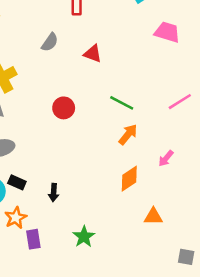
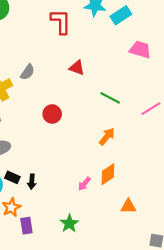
gray semicircle: (50, 42) -> (27, 72), moved
green line: (122, 103) -> (110, 98), moved
pink arrow: (166, 158) -> (84, 184), moved
black arrow: (54, 192) -> (32, 182), moved

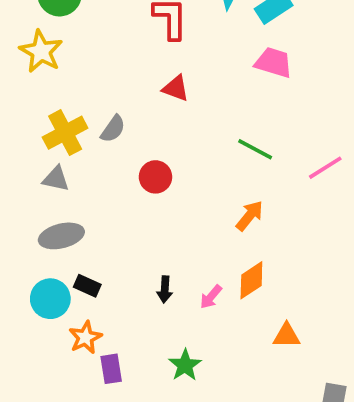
pink trapezoid: (140, 50) -> (274, 62), moved
red triangle: (77, 68) -> (176, 88), moved
gray semicircle: (27, 72) -> (113, 129), moved
black arrow: (32, 182) -> (165, 289), moved

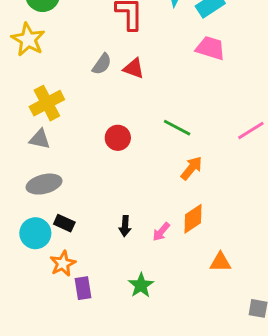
gray semicircle: (113, 129) -> (102, 64), moved
green line: (255, 149) -> (177, 128), moved

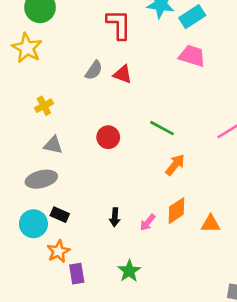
yellow cross: (47, 103) -> (44, 106), size x0.6
gray triangle: (40, 139) -> (53, 145), moved
orange triangle: (220, 262) -> (211, 224), moved

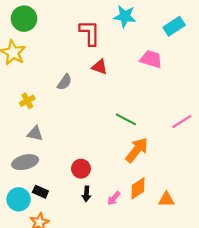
cyan rectangle: (192, 17) -> (174, 26), moved
gray semicircle: (94, 70) -> (65, 82), moved
red triangle: (123, 74) -> (100, 67), moved
red circle: (108, 137) -> (81, 169), moved
orange arrow: (175, 165) -> (137, 150), size x1.4

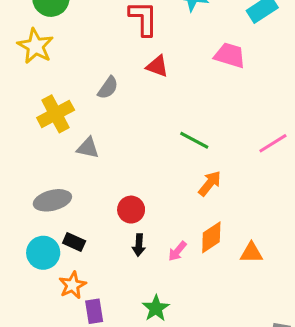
yellow cross: (27, 101) -> (56, 114), size x1.6
gray triangle: (35, 134) -> (88, 148), moved
orange arrow: (137, 150) -> (210, 183), size x0.7

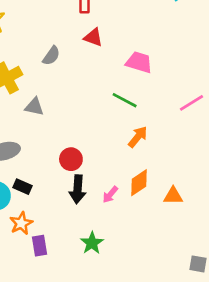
pink trapezoid: (230, 55) -> (139, 62), moved
black arrow: (139, 245) -> (78, 189), size x1.5

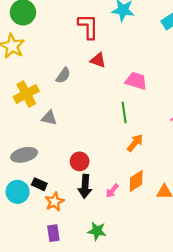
green line: (125, 100) -> (124, 112), turned 54
orange star: (21, 223) -> (55, 202), moved
green star: (92, 243) -> (97, 231), turned -30

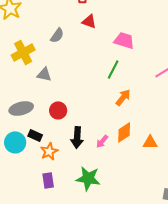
green line: (124, 112) -> (113, 69), turned 36
red circle: (80, 161) -> (58, 110), moved
green star: (97, 231) -> (88, 178), size x1.4

